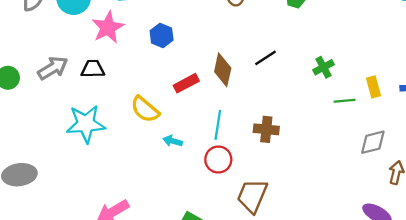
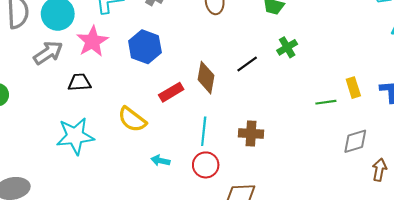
blue hexagon: (162, 35) -> (145, 47), size x1.4
green cross: (324, 67) -> (287, 47), moved
gray arrow: (53, 68) -> (48, 53), moved
cyan arrow: (173, 141) -> (160, 161), moved

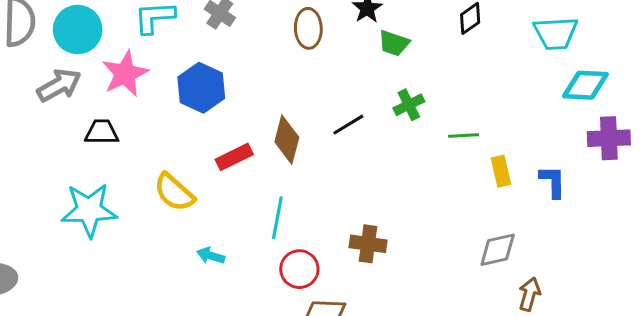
green line: (326, 102) -> (464, 136), moved
brown cross: (251, 133) -> (368, 244), moved
red circle: (206, 165) -> (299, 269), moved

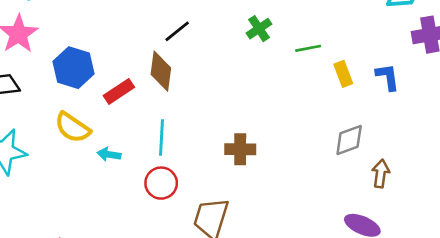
blue hexagon: (201, 88) -> (73, 68), moved
black line: (348, 125) -> (177, 31), moved
cyan arrow: (211, 256) -> (109, 154), moved
red circle: (299, 269) -> (161, 183), moved

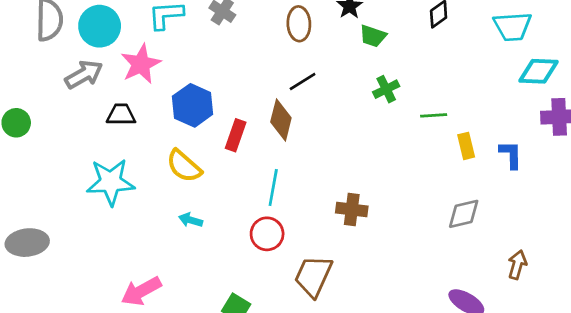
red rectangle: (119, 91) -> (236, 135), turned -44
cyan arrow: (109, 154) -> (191, 220), moved
brown arrow: (381, 174) -> (517, 265), moved

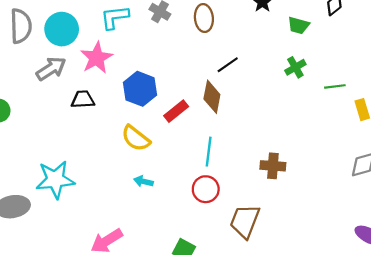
brown ellipse: (299, 24) -> (204, 18), moved
green trapezoid: (373, 36) -> (298, 25), moved
red rectangle: (236, 135) -> (176, 111), turned 35
cyan star: (111, 182) -> (55, 180), moved

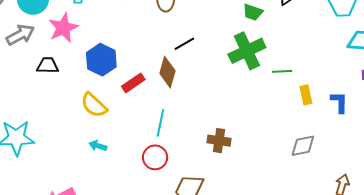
green cross: (295, 67) -> (247, 51), size x1.8

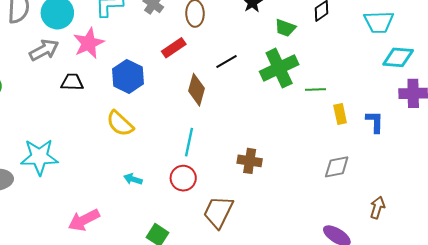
black line: (184, 44) -> (227, 62), moved
red rectangle: (133, 83) -> (174, 48), moved
cyan arrow: (98, 146) -> (133, 179), moved

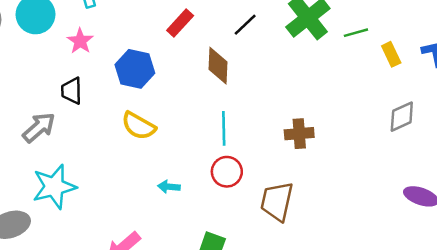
pink star: (89, 43) -> (80, 41), size x0.7
gray arrow: (44, 50) -> (39, 127), moved
black trapezoid: (72, 82) -> (72, 91), turned -80

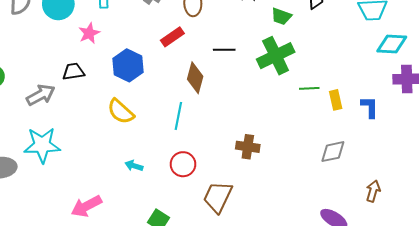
black line: (245, 25) -> (224, 50), turned 30
green line: (356, 33) -> (309, 88), moved
black trapezoid: (72, 91) -> (73, 72), turned 70
cyan line: (224, 128) -> (178, 116), moved

